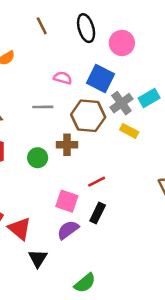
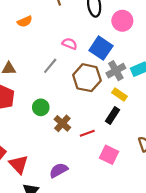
gray line: (43, 107) -> (50, 66), turned -56
brown cross: (67, 145) -> (62, 123), moved, turned 35
pink square: (67, 201) -> (109, 155), moved
black rectangle: (98, 213) -> (112, 115), moved

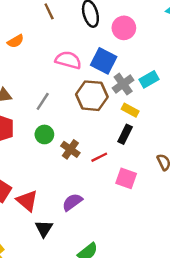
pink semicircle: (70, 44) -> (68, 60), size x1.5
gray line: (50, 66) -> (43, 101), moved

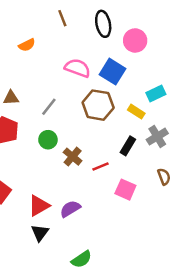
gray cross: (123, 84) -> (157, 137), moved
yellow rectangle: (130, 110) -> (136, 112), moved
red triangle: (27, 201) -> (39, 206), moved, turned 45

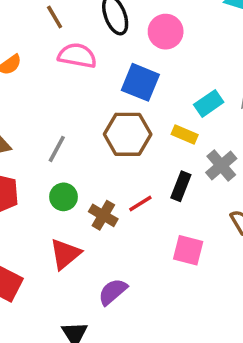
pink semicircle: (77, 68) -> (77, 56), moved
red line: (101, 167) -> (140, 204), moved
red triangle: (39, 206) -> (65, 254), moved

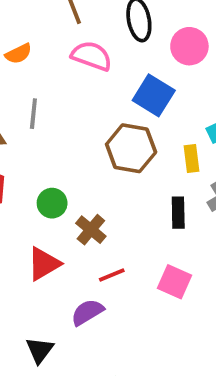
yellow rectangle: (185, 134) -> (191, 158), turned 50
gray line: (57, 149) -> (33, 114), moved, turned -32
black rectangle: (181, 186) -> (178, 213), turned -32
red line: (140, 204) -> (112, 275), moved

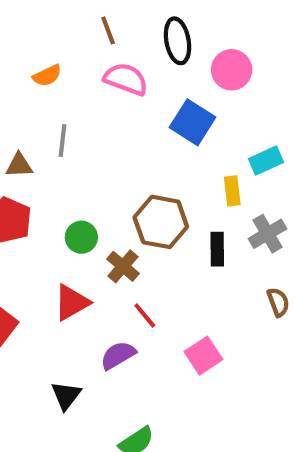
brown hexagon: (131, 148) -> (161, 222), moved
red line: (112, 275) -> (145, 316), turned 72
pink square: (175, 282) -> (203, 356), moved, turned 32

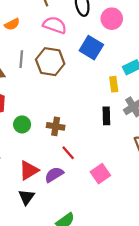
brown hexagon: (161, 222) -> (50, 62), moved
green circle: (81, 237) -> (22, 124), moved
brown cross: (123, 266) -> (56, 126), turned -30
red triangle: (72, 302) -> (29, 170), moved

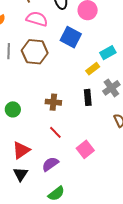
yellow rectangle: (114, 84) -> (93, 69), turned 64
brown cross: (56, 126) -> (53, 102), moved
purple semicircle: (54, 175) -> (50, 164), moved

